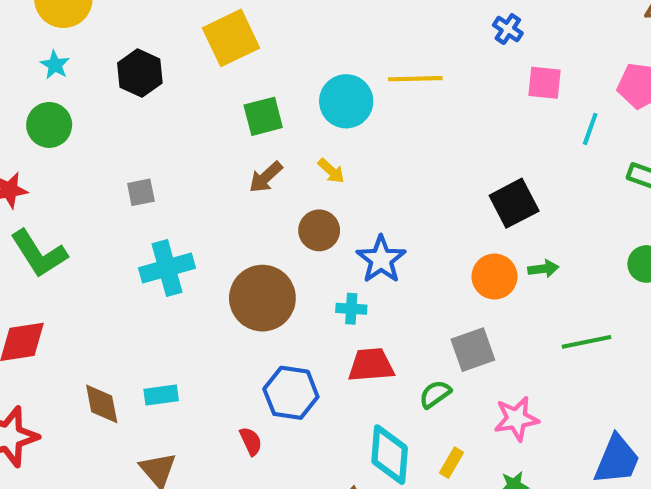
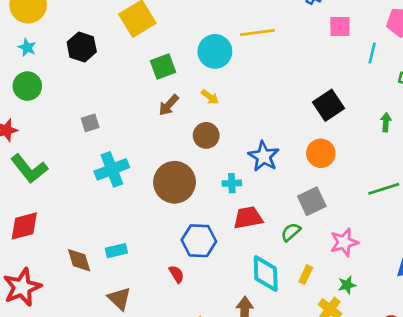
blue star: (381, 259) -> (264, 156), moved
green arrow: (543, 269) -> (386, 122), moved, turned -72

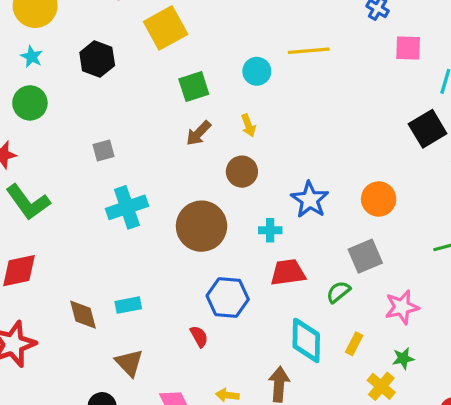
cyan circle: (215, 51) -> (257, 71), size x0.7
yellow arrow: (210, 97) -> (248, 125), turned 30
black square: (328, 105) -> (428, 129), moved

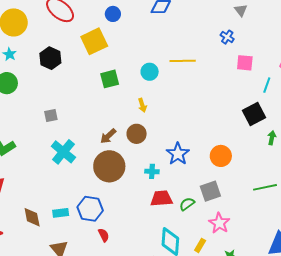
brown arrow: (199, 133) -> (108, 136), moved
cyan cross: (127, 207) -> (63, 152), turned -35
green semicircle: (338, 292) -> (187, 204), moved
blue hexagon: (228, 298) -> (90, 209), moved
pink star: (402, 307) -> (219, 223), moved, turned -30

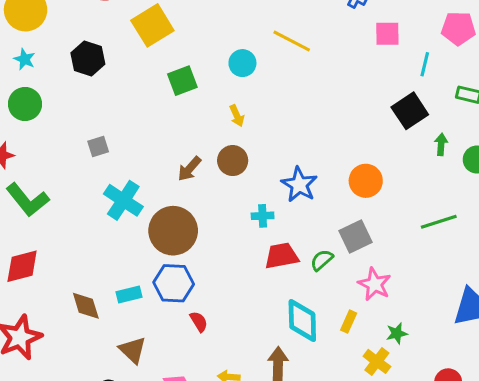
yellow line: (183, 61) -> (292, 41), turned 35
brown circle: (109, 166) -> (173, 231), moved

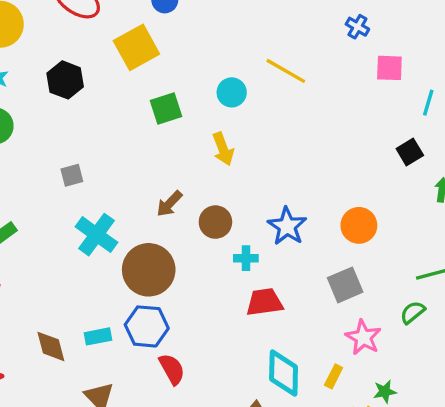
black square: (410, 111) -> (410, 152), size x0.7
yellow arrow: (237, 116) -> (223, 149), size x1.4
brown circle: (233, 161) -> (215, 222), moved
green semicircle: (322, 260) -> (413, 312), moved
red semicircle: (199, 322) -> (172, 369), size x1.4

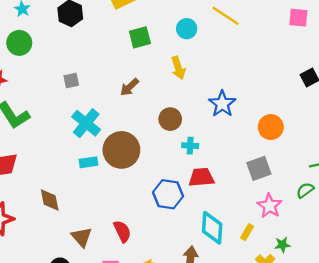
brown arrow: (169, 204) -> (129, 87), moved
blue star: (287, 226) -> (222, 104), moved
blue hexagon: (147, 326) -> (168, 194), moved
cyan rectangle: (98, 336) -> (88, 162), moved
red semicircle: (172, 369) -> (122, 231), moved

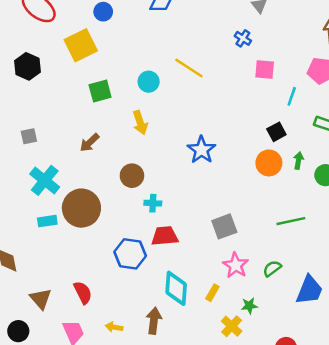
blue star: (222, 104) -> (201, 150), moved
orange circle: (271, 127) -> (269, 163), moved
green semicircle: (305, 190) -> (272, 268), moved

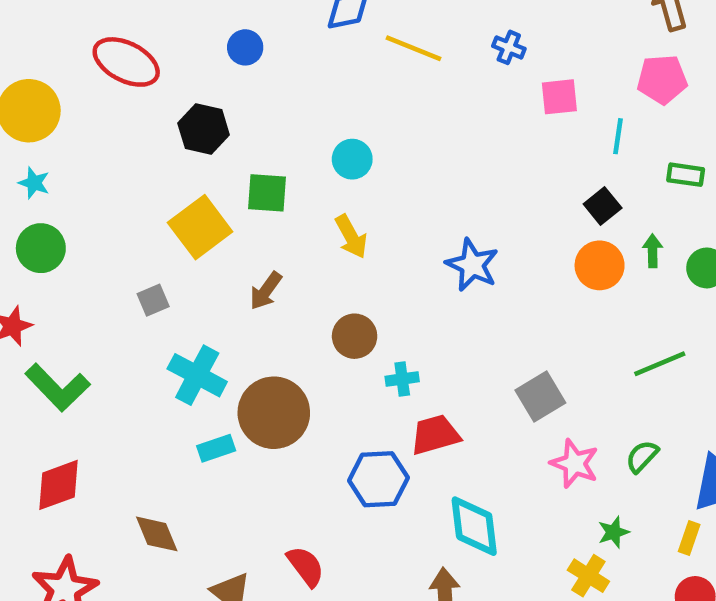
yellow square: (81, 45) -> (200, 227), moved
black hexagon: (28, 66) -> (204, 129), moved
yellow line: (189, 68) -> (413, 48), moved
green square: (100, 91) -> (267, 193), turned 30
yellow rectangle: (212, 293) -> (689, 538), moved

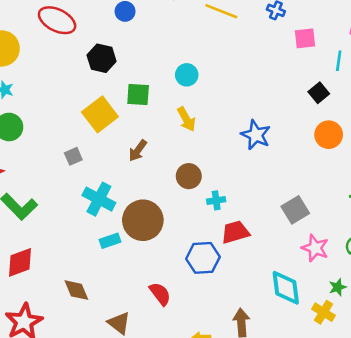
black square: (603, 206) -> (319, 93), moved
cyan diamond: (474, 526) -> (286, 288), moved
red semicircle: (306, 566) -> (160, 294), moved

